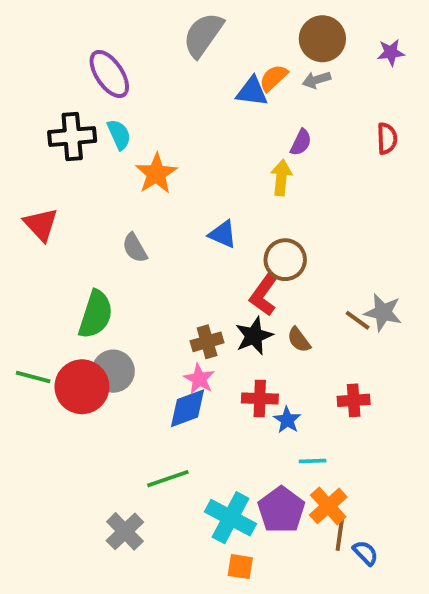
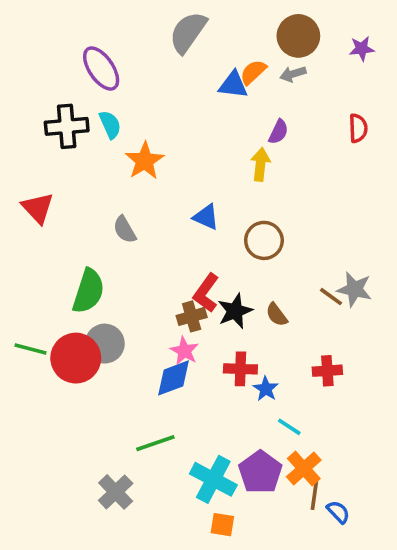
red L-shape: (264, 295) -> (206, 293), moved
cyan line: (313, 461) -> (289, 427), turned 35

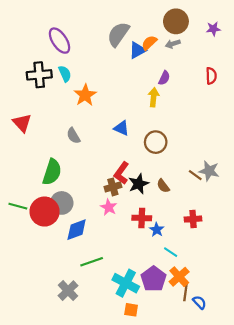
gray semicircle: (188, 32) -> (118, 34), moved
blue triangle: (233, 85) -> (137, 50), turned -36
blue diamond: (173, 378) -> (77, 230), moved

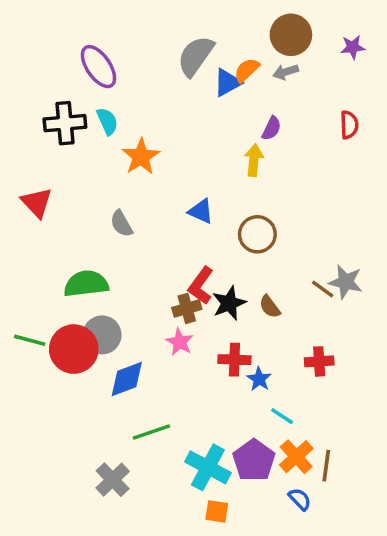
green semicircle: (52, 172) -> (86, 284), turned -115
brown line: (186, 292) -> (326, 466), moved
blue semicircle: (199, 302) -> (300, 499), moved

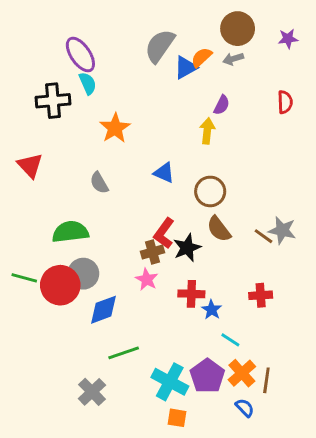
cyan semicircle: (107, 121) -> (88, 83), moved
brown semicircle: (270, 307) -> (219, 229), moved, size x1.4

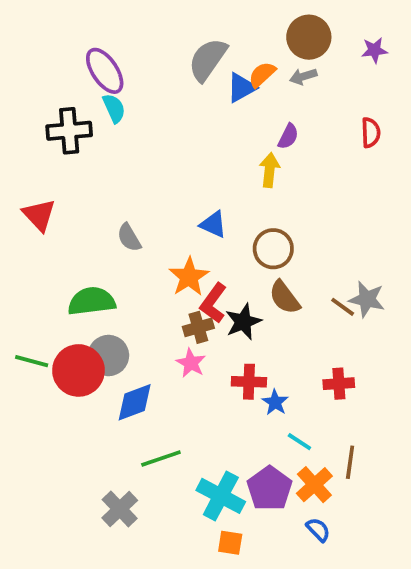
orange star: (115, 128) -> (189, 277), moved
brown line: (266, 380) -> (350, 462), moved

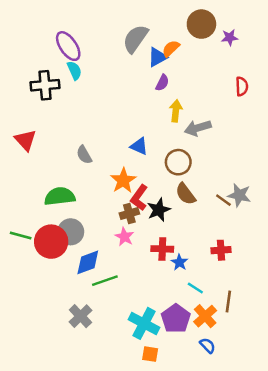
purple star: (374, 50) -> (230, 38), moved
gray arrow: (303, 76) -> (198, 128), moved, size x1.5
purple semicircle: (288, 136) -> (162, 83), moved
green line: (161, 458) -> (105, 281), moved
gray cross: (120, 509) -> (80, 316), moved

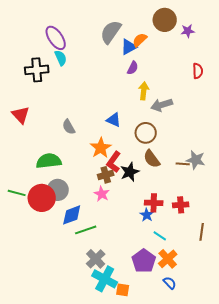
brown line: (223, 200) -> (183, 164), turned -32
red cross: (162, 249) -> (154, 203), moved
brown line: (228, 301) -> (202, 232), moved
gray cross: (80, 316) -> (96, 259), moved
cyan cross: (144, 323) -> (105, 279), moved

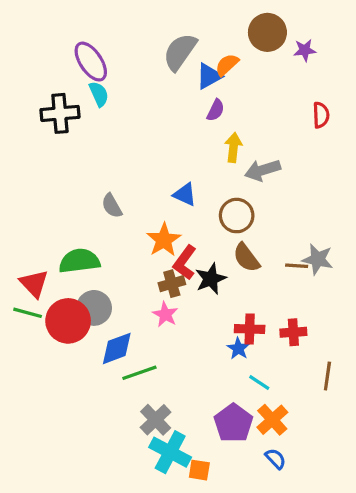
red triangle: (21, 115) -> (34, 284), moved

